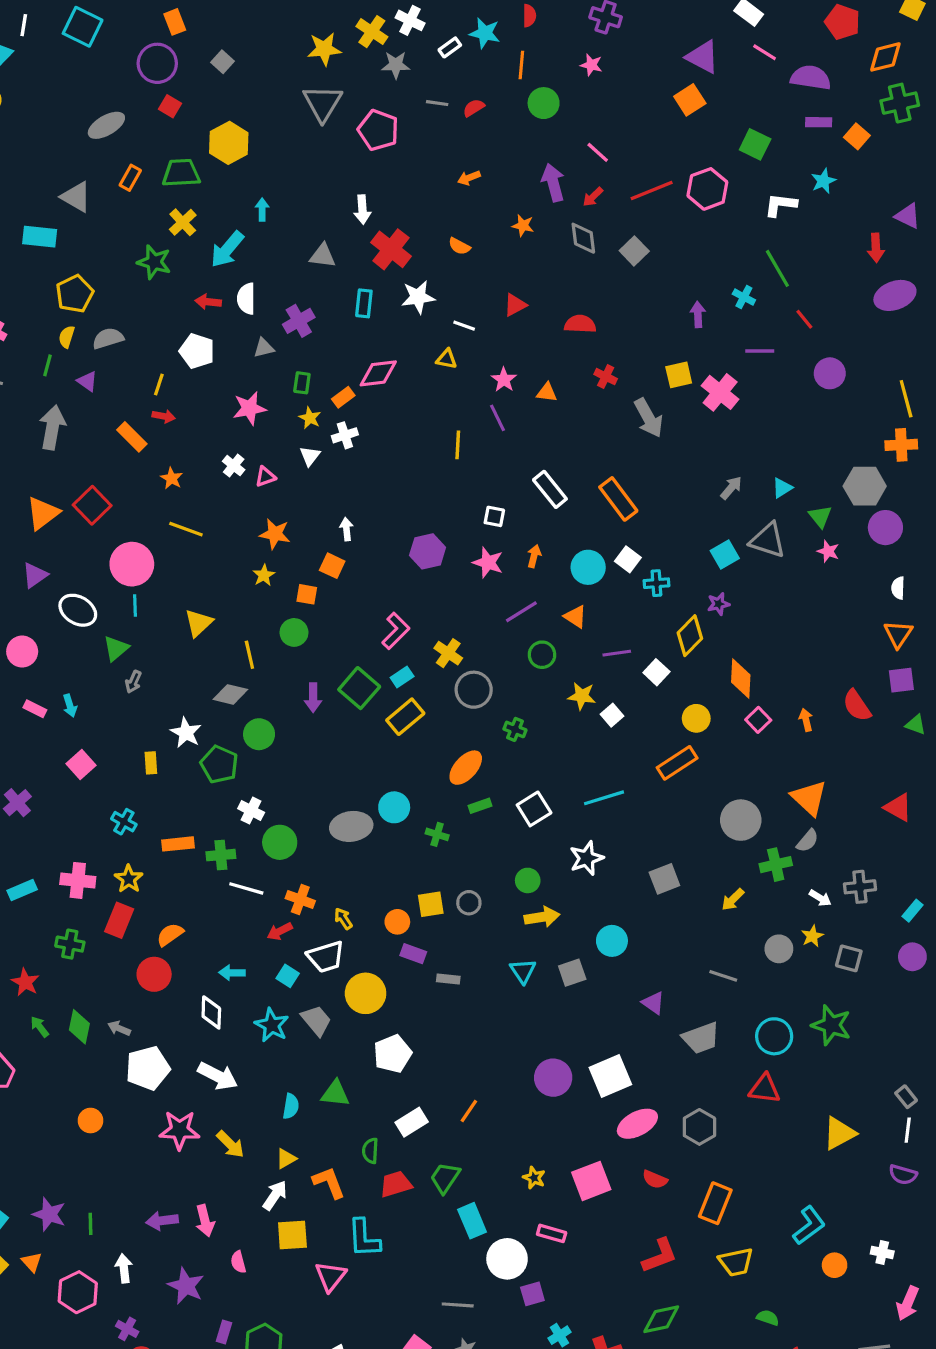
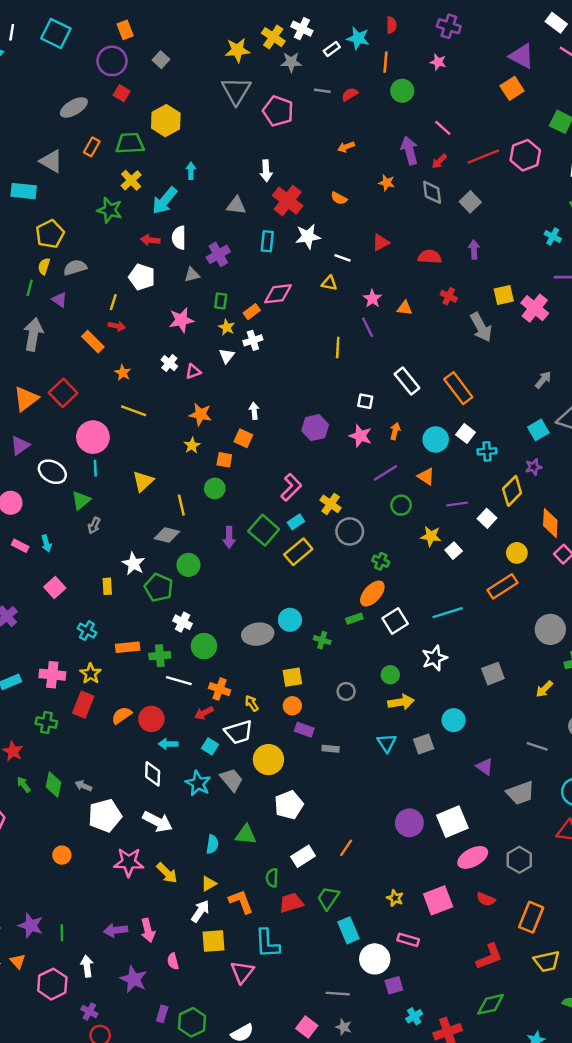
purple arrow: (698, 315) -> (474, 250), moved
orange ellipse: (466, 768) -> (372, 594), moved
yellow square: (431, 904) -> (292, 677), moved
red circle: (154, 974) -> (151, 719), moved

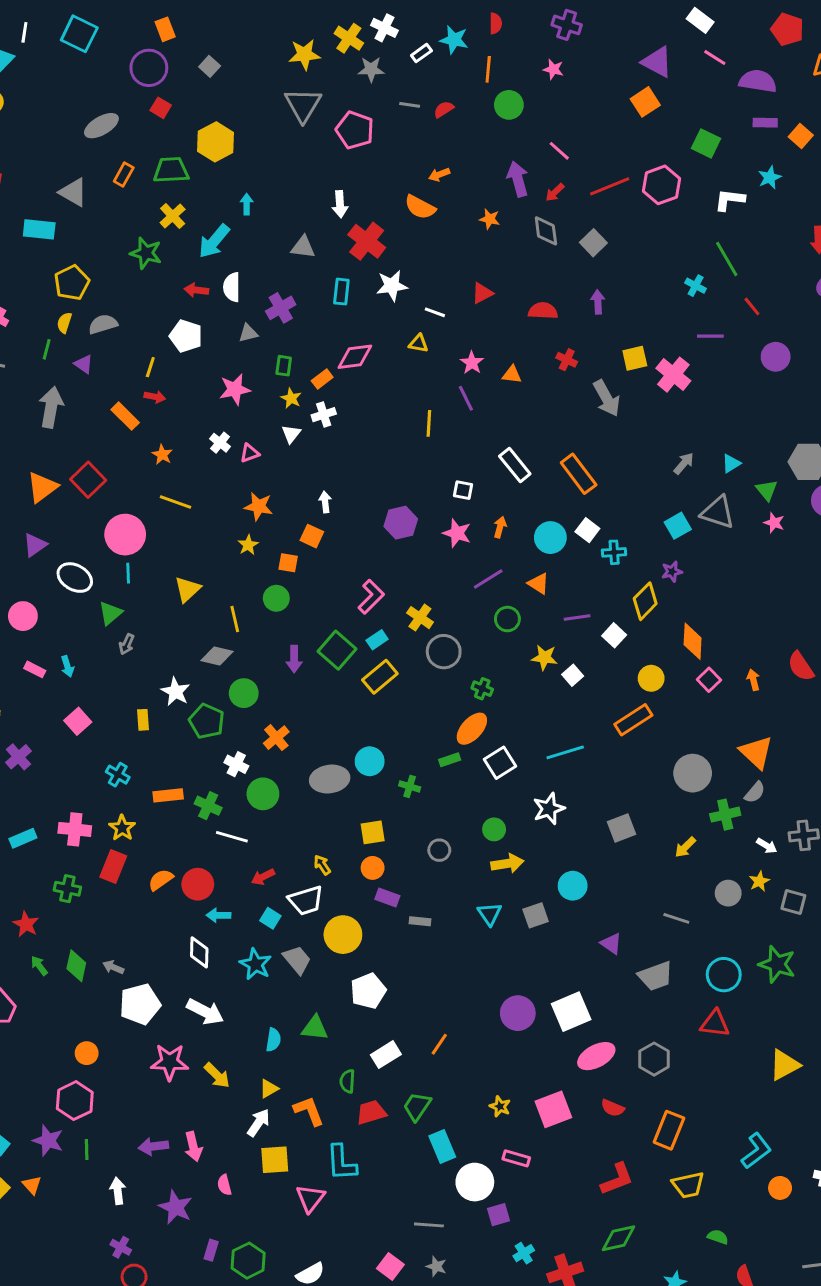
orange semicircle: (339, 198) -> (420, 207), moved, size x1.5
green cross: (160, 656) -> (208, 806), turned 30
orange cross: (220, 689) -> (276, 738), moved, turned 30
pink hexagon: (52, 984) -> (75, 1101), moved

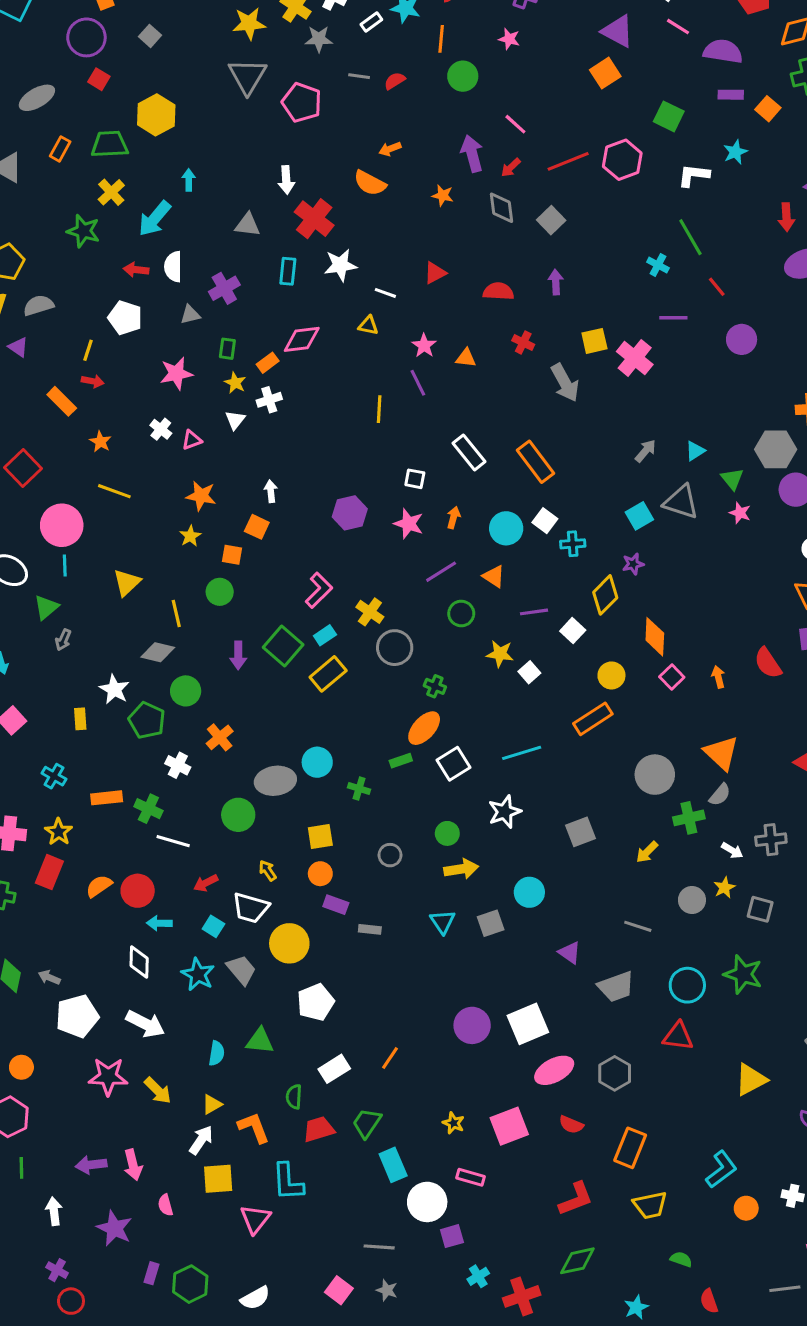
green circle: (263, 794) -> (238, 815), moved
white trapezoid: (306, 901) -> (251, 908), turned 33

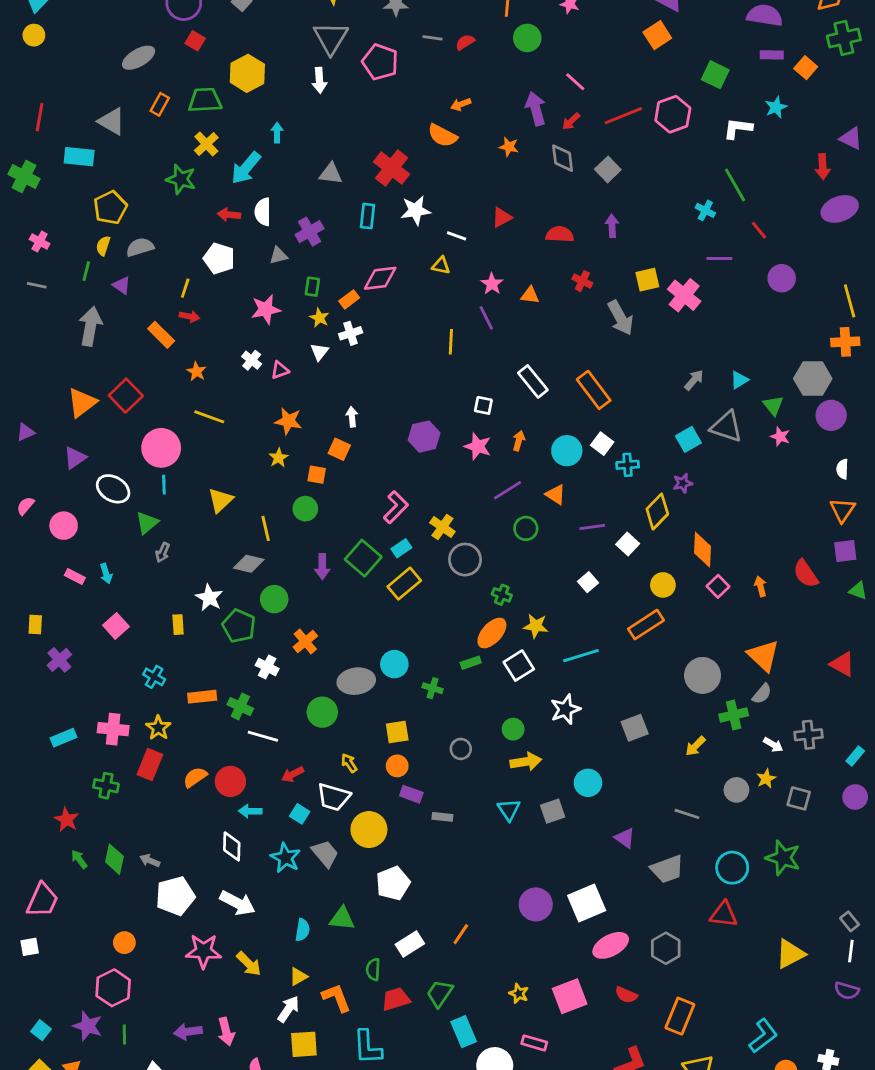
white arrow: (286, 180) -> (319, 80), moved
yellow star: (500, 654) -> (536, 626), moved

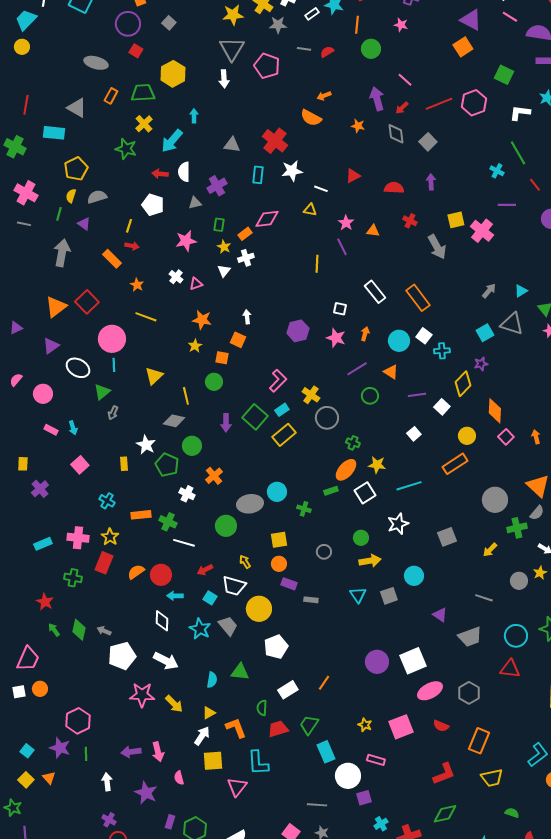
gray ellipse: (139, 58) -> (96, 63), turned 45
pink cross: (40, 241) -> (26, 193), size x1.6
orange circle: (124, 943) -> (40, 689), moved

